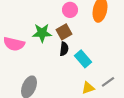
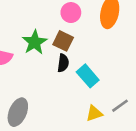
brown square: (64, 32) -> (63, 41), turned -35
green star: (42, 33) -> (35, 42), turned -30

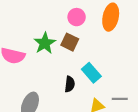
black semicircle: (63, 63) -> (70, 84), moved
gray line: (120, 106) -> (120, 99), turned 35

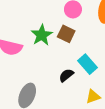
black semicircle: (70, 84) -> (66, 75), turned -136

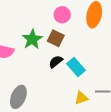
black semicircle: (66, 75) -> (56, 62), moved

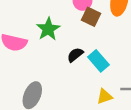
brown square: (56, 38) -> (91, 17), moved

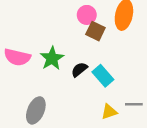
green star: (48, 29) -> (52, 58), moved

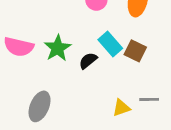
brown square: (95, 31) -> (135, 51), moved
cyan rectangle: (103, 76) -> (110, 44), moved

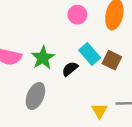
gray ellipse: (40, 106) -> (35, 96), moved
yellow triangle: (121, 108) -> (100, 111), turned -42

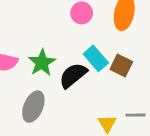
black semicircle: (70, 69) -> (73, 75), size x1.5

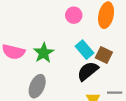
black semicircle: (73, 75) -> (88, 71), moved

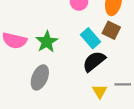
brown square: (104, 55) -> (111, 30), moved

